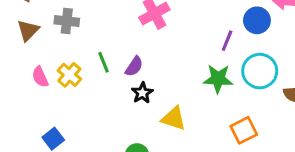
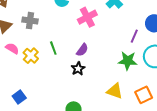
purple semicircle: (134, 66) -> (82, 50), moved
pink semicircle: (40, 77) -> (12, 48), moved, turned 144
yellow triangle: (174, 119) -> (115, 91), moved

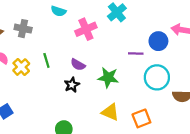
purple line: (134, 36) -> (136, 54), turned 64
purple semicircle: (82, 50) -> (78, 65), turned 80
green star: (128, 61) -> (108, 78), moved

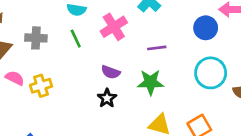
purple line: (136, 54) -> (157, 48), moved
green line: (46, 60) -> (76, 39), moved
yellow cross: (21, 67) -> (41, 86), turned 35

